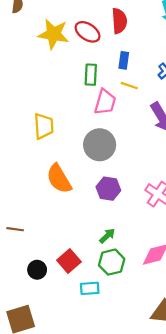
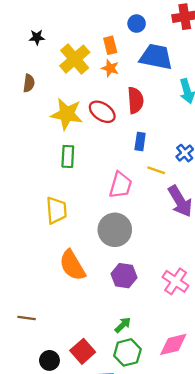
green rectangle: (91, 75) -> (68, 156), moved
yellow line: (129, 86) -> (156, 170), moved

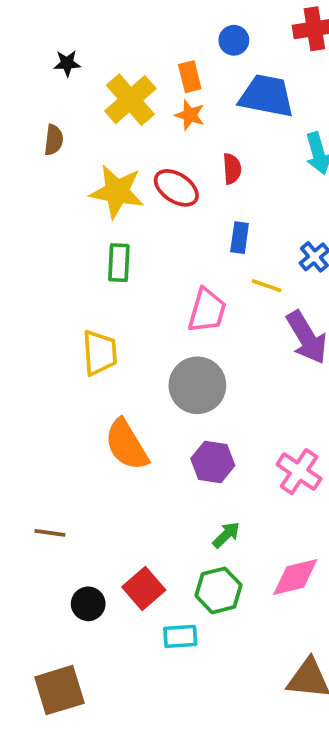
red semicircle: (135, 100) -> (232, 169), size x0.7
green arrow: (123, 325) -> (226, 535), moved

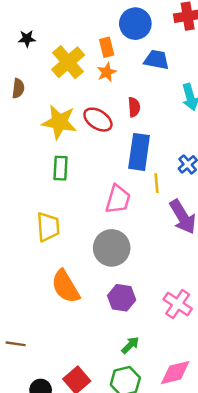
blue circle: (234, 40) -> (135, 24), size x1.6
blue trapezoid: (266, 96) -> (157, 60), size x0.7
orange star: (190, 115) -> (107, 72), turned 30
blue rectangle: (240, 238) -> (139, 152), size x1.8
yellow line: (266, 286) -> (157, 183), turned 66

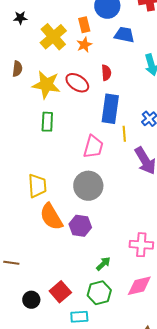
brown semicircle: (18, 88) -> (17, 69), moved
yellow trapezoid: (48, 227) -> (37, 186), moved
purple hexagon: (122, 298) -> (80, 226), moved
pink cross: (178, 304) -> (141, 245), moved, turned -30

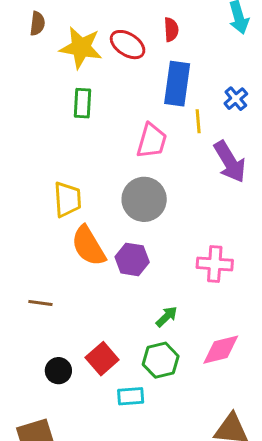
pink cross: (141, 245) -> (215, 264), moved
brown line: (11, 263) -> (40, 303), moved

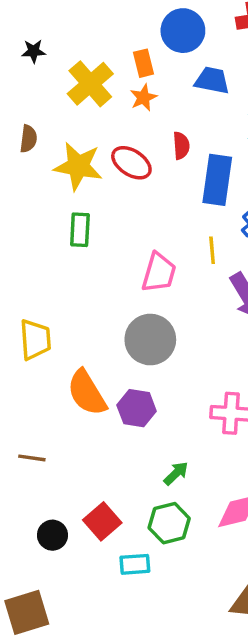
blue rectangle: (177, 84) -> (217, 180), moved
yellow trapezoid: (67, 199) -> (35, 340), moved

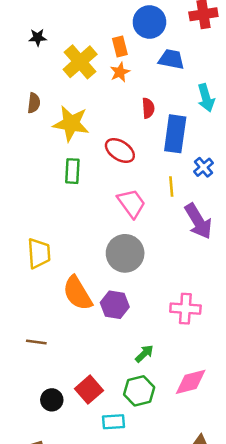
red ellipse: (131, 163) -> (120, 151), moved
pink trapezoid: (159, 273) -> (131, 203), turned -52

